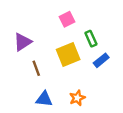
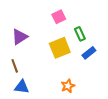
brown line: (36, 68) -> (15, 66), moved
blue triangle: (44, 99) -> (22, 87), moved

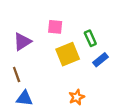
pink square: (59, 17) -> (55, 27), moved, turned 32

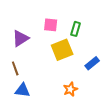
green rectangle: (90, 38) -> (76, 29), moved, turned 40
blue rectangle: (100, 60) -> (92, 63), moved

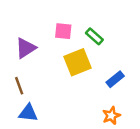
green rectangle: (76, 29) -> (94, 36), turned -64
orange star: (70, 89) -> (111, 116), moved

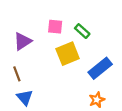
blue rectangle: (115, 79) -> (100, 68), size x1.5
blue triangle: (28, 113) -> (25, 98), turned 42

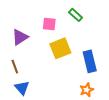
green rectangle: (82, 31) -> (76, 15), moved
blue rectangle: (100, 68) -> (90, 61), turned -65

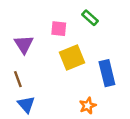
purple triangle: (20, 37) -> (24, 44), turned -30
orange star: (87, 90) -> (88, 106), moved

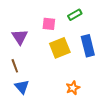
green rectangle: (90, 18) -> (75, 15), turned -72
blue rectangle: (107, 73) -> (88, 46), moved

